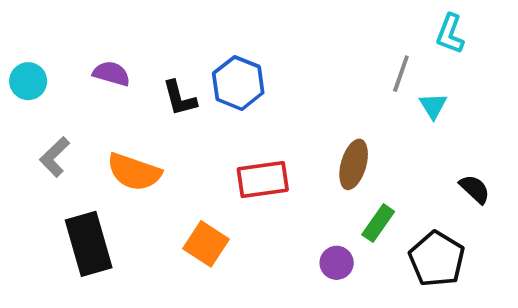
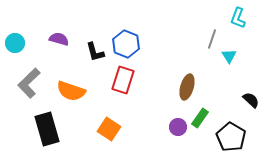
gray L-shape: (55, 157) -> (29, 83), size x1.4
red rectangle: (263, 180) -> (123, 80), moved, turned -64
purple circle: (337, 263) -> (178, 127), moved

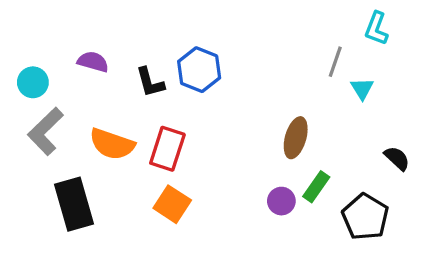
cyan circle: (15, 43) -> (33, 82), moved
red rectangle: (123, 80) -> (167, 149), moved

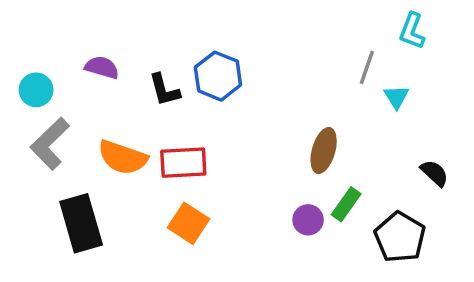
red rectangle: (167, 149) -> (183, 163), turned 69

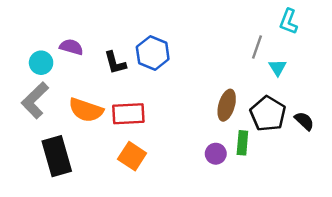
cyan circle: (36, 90) -> (41, 63), moved
green rectangle: (346, 204) -> (242, 143), turned -30
black pentagon: (400, 237) -> (268, 114), moved

